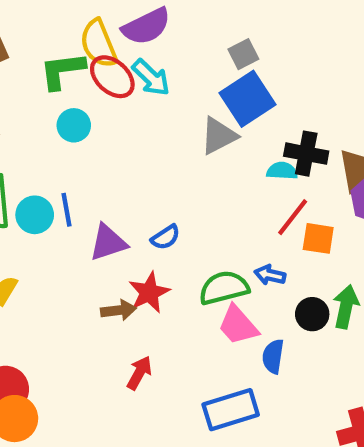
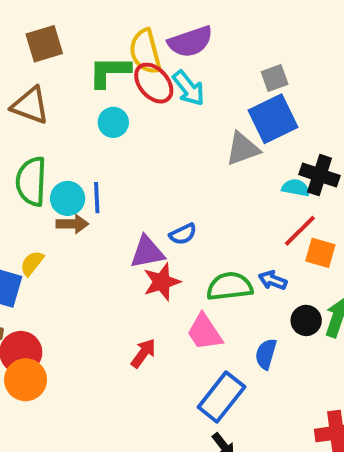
purple triangle: (108, 242) -> (147, 252), moved
brown arrow: (119, 310) -> (72, 224), moved
pink trapezoid: (238, 325) -> (204, 332), moved
blue rectangle: (231, 410) -> (221, 397), turned -42

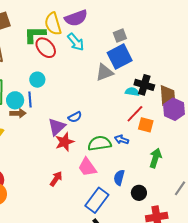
red ellipse: (154, 83) -> (46, 48), moved
cyan circle: (113, 122) -> (37, 80), moved
purple triangle: (147, 252) -> (57, 127), turned -30
black circle: (306, 320) -> (139, 193), moved

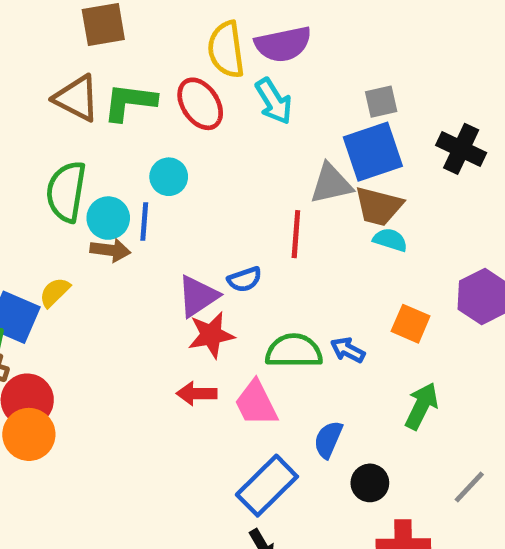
green L-shape: (35, 35) -> (130, 102), moved
black cross: (144, 85) -> (461, 149), moved
brown trapezoid: (167, 95) -> (379, 206), moved, turned 100
red line: (135, 114) -> (296, 234), moved, turned -48
red arrow: (56, 179) -> (197, 394), moved, turned -133

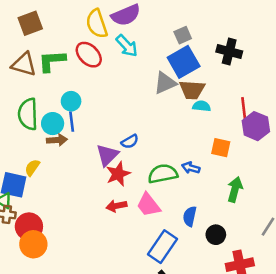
cyan circle: (169, 177) -> (71, 101), moved
red line: (296, 234) -> (244, 110), moved

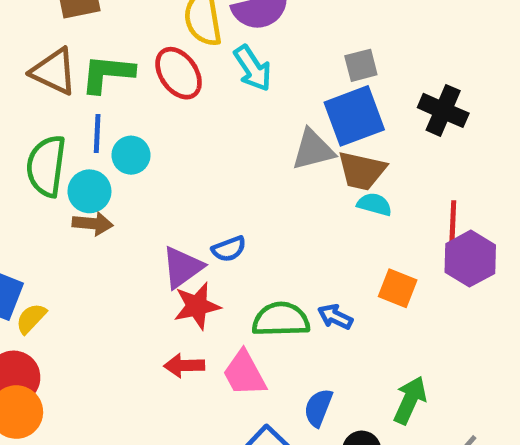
blue line: (72, 122) -> (97, 134), moved
yellow semicircle: (32, 168) -> (31, 318), moved
green arrow: (235, 189) -> (410, 400), moved

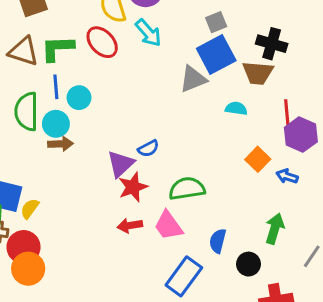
brown trapezoid: (362, 171) -> (258, 73), moved
orange square: (398, 288) -> (258, 159), turned 30
blue arrow: (335, 317) -> (287, 176), moved

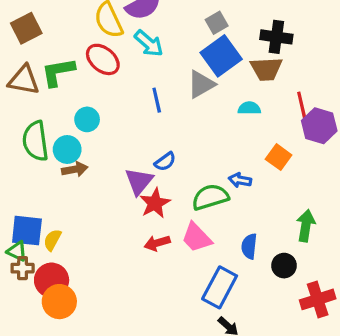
blue line: (56, 87) -> (157, 100), moved
blue arrow: (287, 176) -> (240, 180), moved

